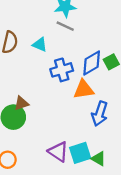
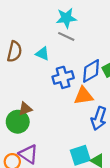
purple triangle: (58, 152) -> (28, 154), moved

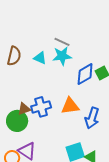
cyan star: (66, 18) -> (62, 56), moved
blue cross: (63, 77) -> (41, 107), moved
orange triangle: (84, 96) -> (70, 106), moved

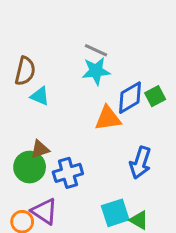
cyan triangle: (40, 58) -> (40, 96), moved
orange triangle: (70, 106) -> (108, 118), moved
blue cross: (41, 107) -> (68, 173), moved

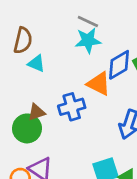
orange triangle: (108, 118) -> (99, 84), turned 35
blue cross: (68, 173) -> (72, 107), moved

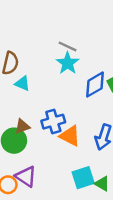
cyan star: (88, 40) -> (68, 63), turned -30
orange triangle: (99, 84) -> (70, 136), moved

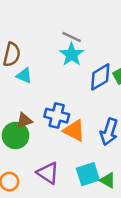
blue cross: (53, 122) -> (57, 116), turned 30
purple triangle: (26, 176) -> (48, 173), moved

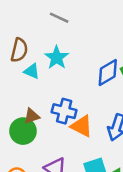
gray line: (72, 37) -> (59, 18), moved
cyan star: (72, 54) -> (57, 58), moved

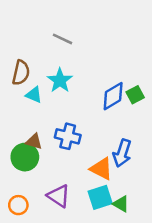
brown triangle: (32, 116) -> (34, 141), turned 35
orange triangle: (82, 126) -> (101, 169), moved

